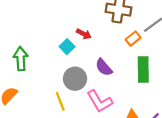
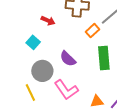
red arrow: (84, 34) -> (48, 21), moved

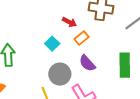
orange rectangle: (93, 31) -> (82, 38), moved

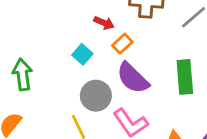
purple semicircle: (87, 63) -> (133, 78), size x1.4

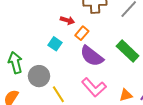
green rectangle: (185, 77) -> (128, 51), turned -35
gray circle: (96, 96) -> (39, 76), moved

